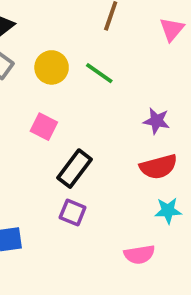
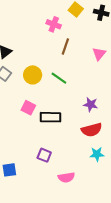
black rectangle: (74, 169) -> (51, 117), moved, turned 54
pink semicircle: (139, 254) -> (66, 177), moved

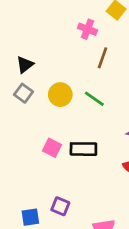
pink square: (28, 108) -> (52, 148), moved
purple square: (44, 155) -> (60, 206), moved

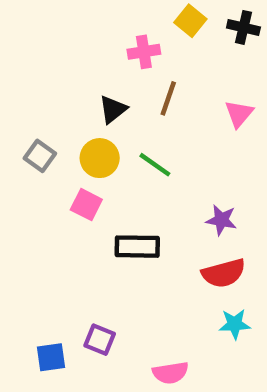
pink cross: (88, 29) -> (144, 52), turned -30
black triangle: (25, 65) -> (113, 109), moved
pink square: (52, 148) -> (86, 205), moved

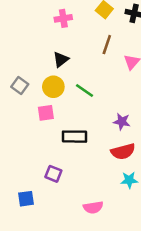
pink cross: (144, 52) -> (63, 18), moved
brown line: (168, 98) -> (107, 45), moved
pink square: (86, 205) -> (46, 113), turned -35
purple square: (100, 340) -> (53, 174), moved

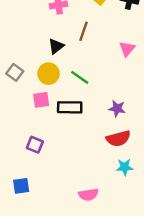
brown line: (107, 45) -> (83, 31), moved
black rectangle: (75, 137) -> (70, 107), moved
purple square: (53, 174) -> (35, 145), moved

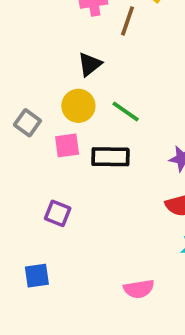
brown line: (83, 31) -> (127, 21), moved
gray square: (15, 72) -> (27, 123), moved

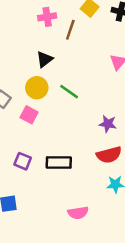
pink square: (67, 145) -> (29, 115), turned 36
black rectangle: (110, 157) -> (59, 162), moved

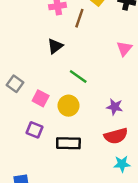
yellow circle: (37, 88) -> (68, 106), moved
purple square: (23, 161) -> (34, 130), moved

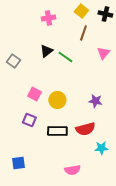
brown line: (79, 18) -> (83, 33), moved
green line: (78, 76) -> (65, 57), moved
gray square: (15, 84) -> (13, 61), moved
red semicircle: (116, 136) -> (85, 129), moved

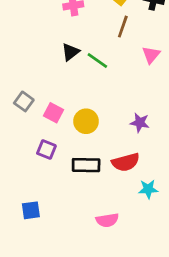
gray square: (13, 61) -> (24, 101), moved

